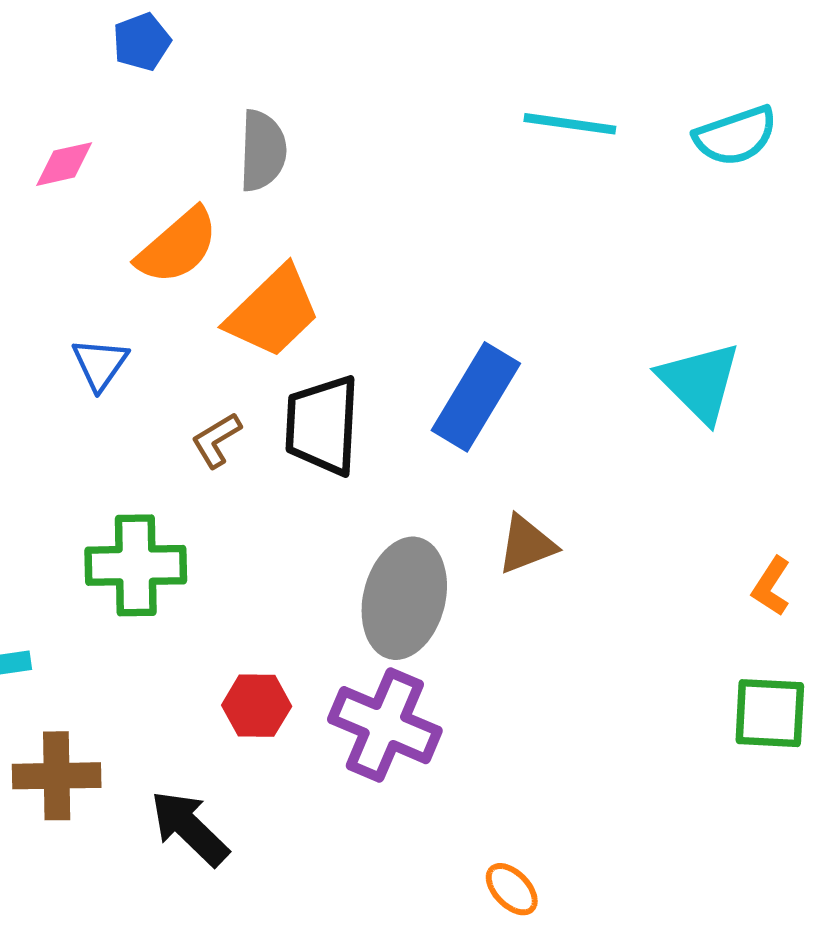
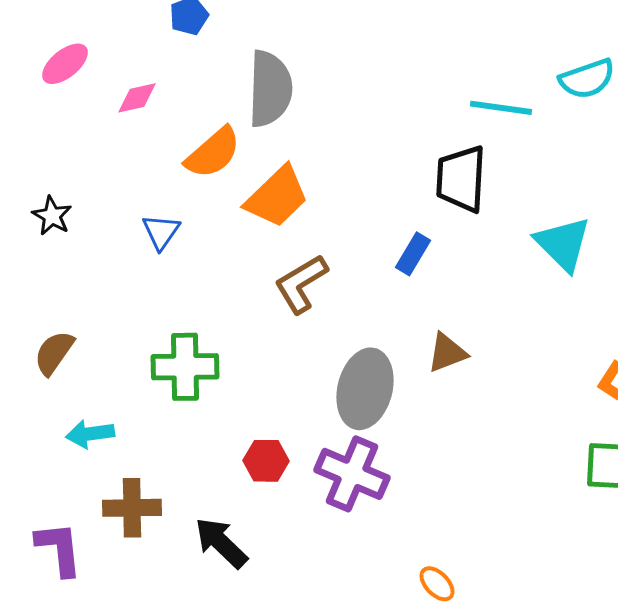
cyan line: (570, 124) -> (501, 108), moved
gray semicircle: (263, 151) -> (270, 89), size x1.4
blue rectangle: (476, 397) -> (413, 254), size x0.6
black trapezoid: (322, 425) -> (461, 179), moved
brown L-shape: (216, 440) -> (301, 284), moved, size x1.6

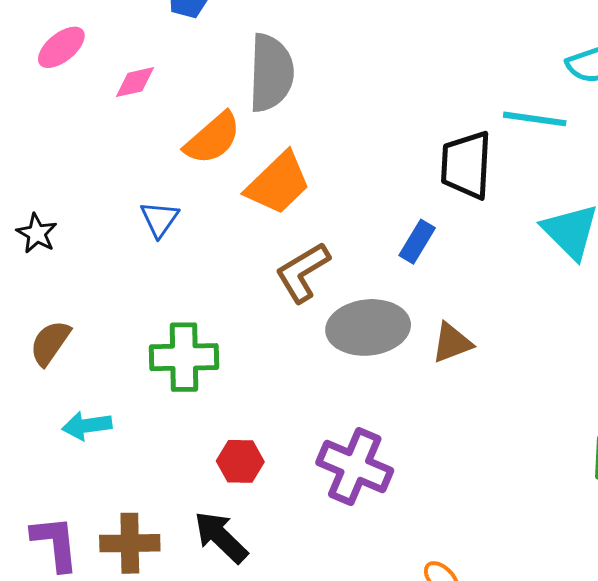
cyan line: (501, 108) -> (535, 119), moved
black star: (52, 216) -> (37, 233), moved
gray ellipse: (365, 389) -> (368, 327), moved, turned 70
red hexagon: (266, 461) -> (240, 461), moved
brown cross: (132, 508) -> (130, 543), moved

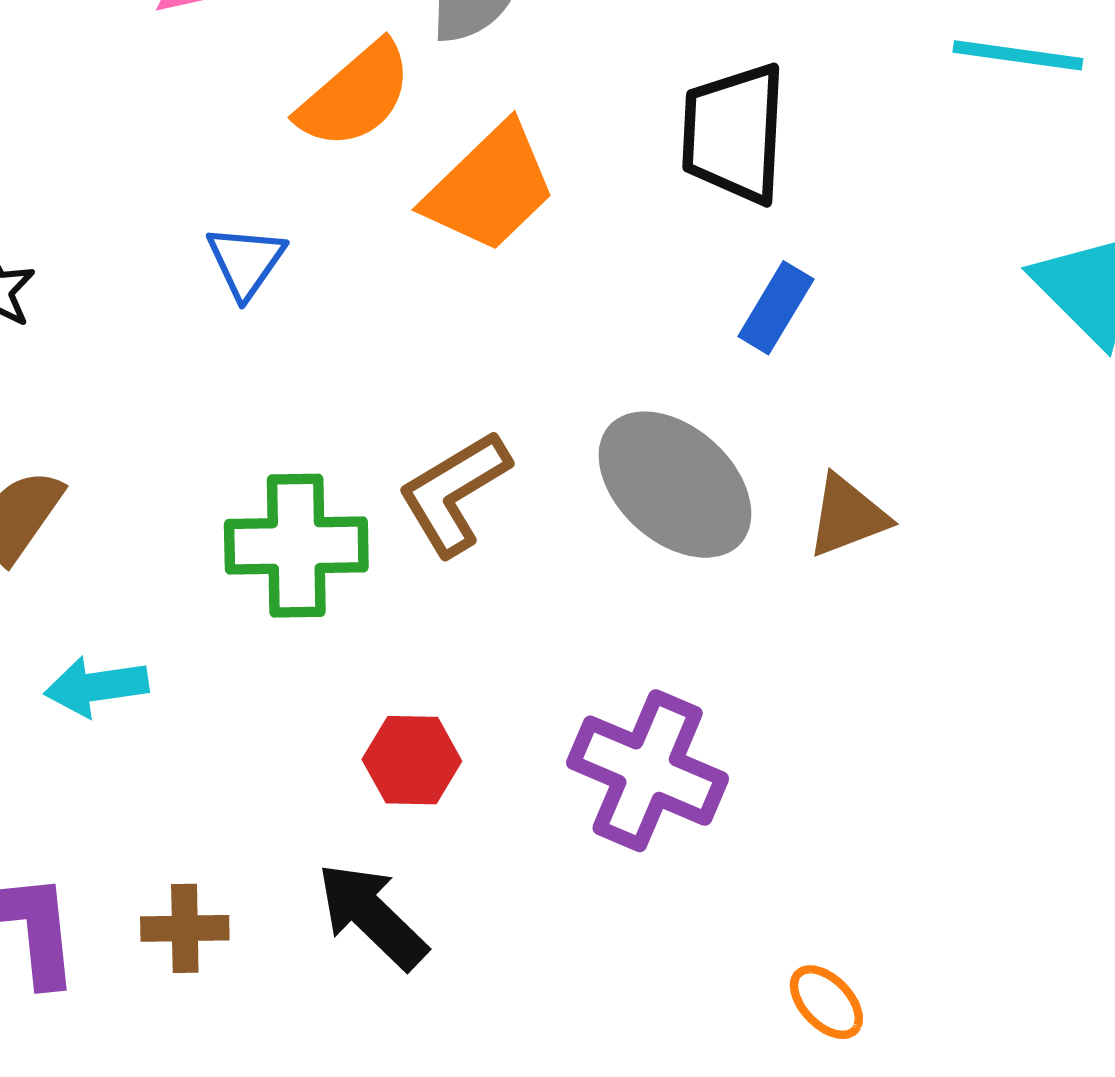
black trapezoid: (466, 165) -> (734, 133), moved
brown L-shape: (303, 272) -> (454, 493), moved
gray ellipse: (368, 327) -> (675, 485), turned 48
brown cross: (130, 543) -> (185, 928), size x0.7

